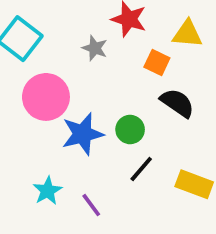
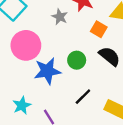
green circle: (130, 130) -> (77, 60), moved

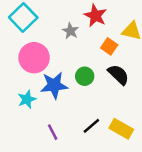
black line: (83, 97) -> (91, 126), moved
cyan star: (22, 105) -> (27, 99), moved

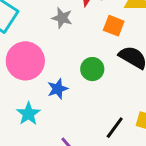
blue star: (54, 85) -> (58, 89), size x0.6

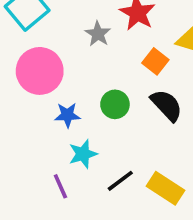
cyan star: (28, 114) -> (83, 154), moved

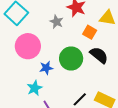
green circle: (115, 104) -> (71, 59), size x1.5
cyan star: (83, 154) -> (35, 88), moved

